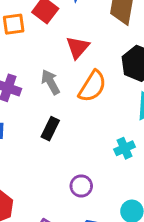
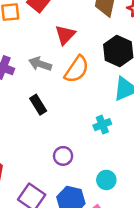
gray arrow: (50, 82) -> (40, 64), turned -45
black rectangle: (50, 129) -> (38, 105), turned -60

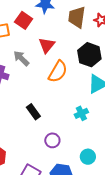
gray arrow: (40, 64) -> (21, 58), moved, turned 30
black rectangle: (38, 105) -> (33, 112), moved

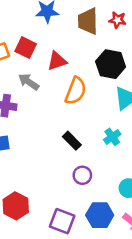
red square: (24, 20) -> (26, 48), moved
red triangle: (47, 45) -> (57, 61), turned 42
black rectangle: (33, 112) -> (72, 141), moved

